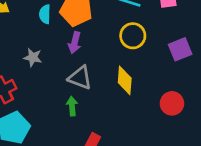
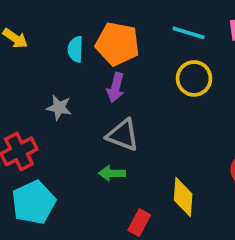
yellow diamond: (125, 80) -> (183, 197), moved
green arrow: (72, 106) -> (112, 173), turned -84

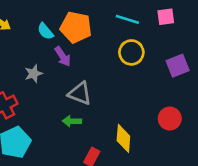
cyan semicircle: (75, 49) -> (45, 31), turned -42
purple arrow: (116, 88) -> (63, 56), moved, turned -48
gray star: (59, 108) -> (34, 74), turned -30

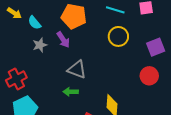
cyan semicircle: (45, 31) -> (34, 23), moved
gray star: (34, 74) -> (40, 45), moved
red circle: (170, 119) -> (149, 76), moved

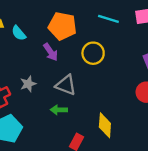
yellow circle: (118, 36) -> (93, 53), moved
gray star: (40, 45) -> (28, 84), moved

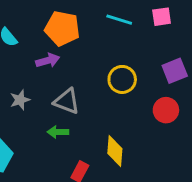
purple arrow: (51, 52) -> (48, 60), turned -72
yellow circle: (93, 53) -> (122, 79), moved

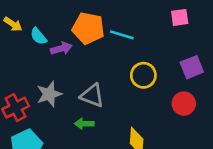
cyan line: (119, 20) -> (122, 35), moved
purple arrow: (48, 60) -> (61, 48), moved
gray star: (20, 100) -> (49, 94), size x1.4

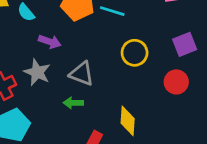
purple arrow: (61, 48) -> (50, 42), moved, turned 35
gray star: (49, 94) -> (37, 72), turned -30

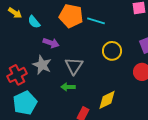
gray triangle: (82, 74) -> (74, 66), turned 42
yellow diamond: (128, 121) -> (107, 100), turned 60

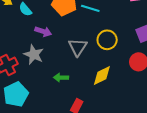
gray triangle: (74, 66) -> (78, 47), moved
yellow diamond: (107, 100) -> (102, 75), moved

